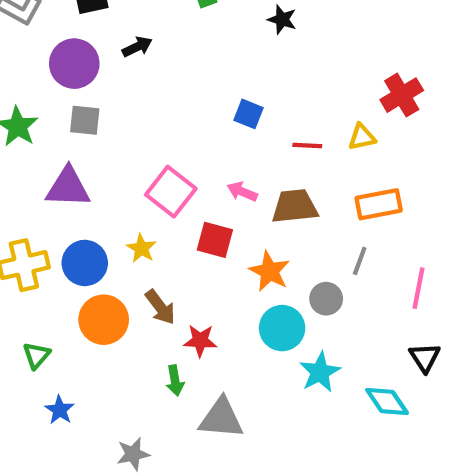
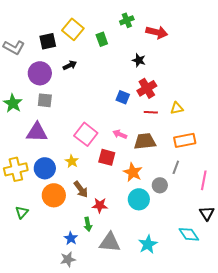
black star: (282, 20) -> (139, 60), moved
red cross: (402, 95) -> (147, 88), moved
cyan star: (320, 372) -> (148, 244), moved
blue star: (60, 410) -> (71, 238), moved

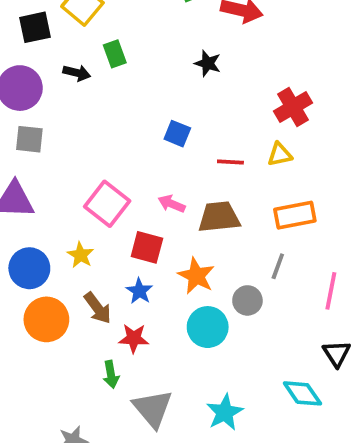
green rectangle: (102, 39) -> (115, 54), moved
black arrow: (70, 65) -> (77, 73), turned 40
red cross: (147, 88) -> (293, 107), moved
blue star: (71, 238) -> (139, 291), moved
gray triangle: (110, 242) -> (153, 409), turned 45

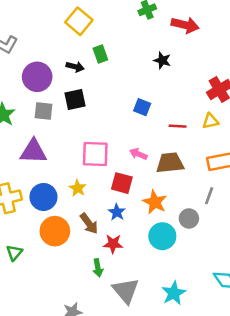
black square: (35, 27) -> (75, 100), moved
pink square: (107, 204) -> (95, 154), turned -36

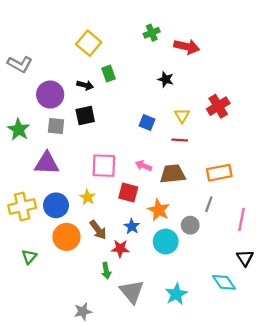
yellow triangle: (210, 121) -> (182, 116), moved, turned -49
blue star: (117, 212) -> (132, 226), moved

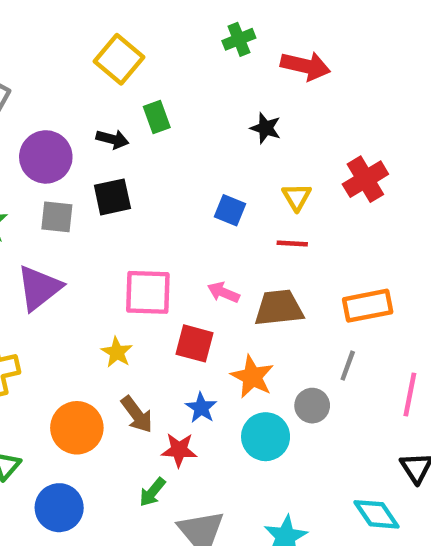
purple triangle: (47, 163) -> (39, 288), turned -40
blue circle: (56, 205) -> (59, 508), moved
green arrow: (106, 271) -> (152, 492), turned 49

